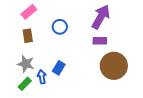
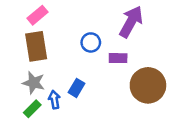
blue circle: (60, 27) -> (91, 42), moved
brown rectangle: (28, 36) -> (36, 46), size x1.6
purple rectangle: (100, 41) -> (118, 58), moved

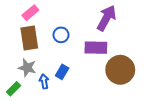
blue circle: (91, 42) -> (61, 35), moved
purple rectangle: (118, 58) -> (96, 48), size x1.5
green rectangle: (32, 109) -> (13, 89), moved

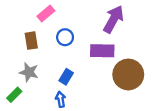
pink rectangle: (30, 13) -> (46, 14), moved
brown rectangle: (29, 38) -> (31, 41), size x0.7
blue arrow: (44, 81) -> (61, 99), moved

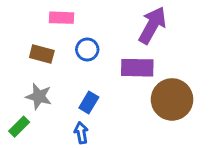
pink rectangle: (46, 14) -> (62, 18), turned 42
brown rectangle: (31, 41) -> (42, 54), turned -66

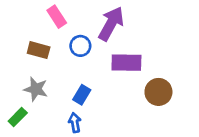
pink rectangle: (62, 18) -> (57, 17), turned 55
purple arrow: (152, 25) -> (111, 24), moved
brown circle: (172, 99) -> (158, 92), size x0.7

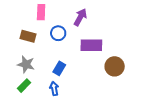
pink rectangle: (57, 17) -> (41, 12), turned 35
purple arrow: (111, 24) -> (80, 17), size x0.7
green rectangle: (18, 117) -> (24, 86), moved

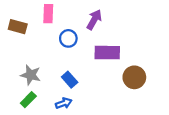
brown rectangle: (28, 36) -> (18, 27), moved
blue rectangle: (59, 68) -> (70, 80), turned -72
blue arrow: (54, 89) -> (64, 103), turned 80

